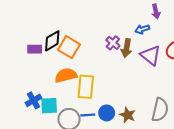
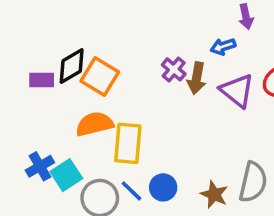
cyan square: (49, 106) -> (66, 175), turned -30
blue line: (88, 115) -> (131, 191), turned 48
brown star: (128, 115) -> (214, 194), moved

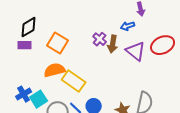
black diamond: (72, 66) -> (29, 27), moved
yellow rectangle: (128, 143) -> (74, 81), turned -60

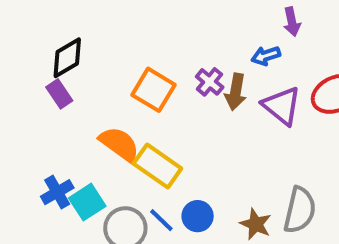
orange square: (58, 43) -> (153, 90), moved
purple rectangle: (25, 45) -> (59, 94), turned 56
orange semicircle: (55, 70) -> (119, 144), turned 50

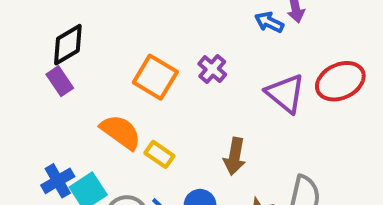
blue arrow: (266, 56) -> (269, 22), moved, turned 44
brown arrow: (236, 92) -> (235, 156), moved
yellow rectangle: (157, 166) -> (159, 154), size x0.6

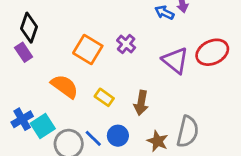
black diamond: (68, 45) -> (29, 28), turned -40
yellow rectangle: (159, 154) -> (104, 97), moved

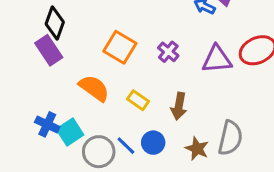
purple cross: (126, 44) -> (168, 52), moved
purple rectangle: (24, 52) -> (49, 50), size x1.4
purple triangle: (175, 60) -> (217, 59), turned -44
blue cross: (22, 119) -> (47, 124), turned -35

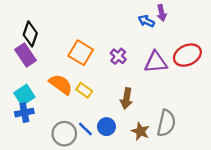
yellow rectangle: (138, 100) -> (84, 90), moved
blue cross: (47, 124) -> (24, 113), turned -36
cyan square: (70, 132) -> (24, 95), moved

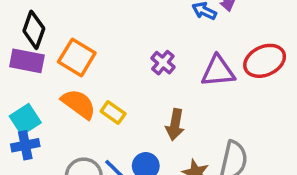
orange square: (81, 53) -> (77, 57), moved
purple rectangle: (26, 55) -> (27, 61), turned -45

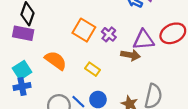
orange square: (77, 57) -> (84, 30), moved
yellow rectangle: (113, 113) -> (93, 69), moved
brown arrow: (175, 125) -> (131, 55), moved, turned -90

